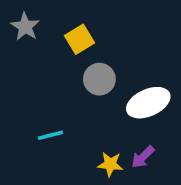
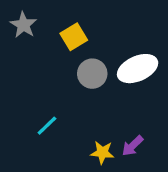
white ellipse: (148, 103) -> (138, 69), moved
cyan line: (51, 135) -> (47, 126), turned -30

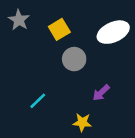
white ellipse: (138, 69) -> (113, 32), moved
purple arrow: (133, 146) -> (101, 93), moved

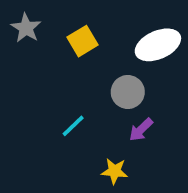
gray circle: (74, 59) -> (128, 92), moved
cyan line: (38, 101) -> (73, 126), moved

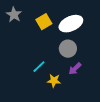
white ellipse: (158, 45) -> (71, 24), moved
yellow star: (115, 171) -> (54, 81), moved

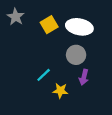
white ellipse: (71, 24) -> (79, 27), turned 35
purple arrow: (75, 69) -> (84, 77), turned -32

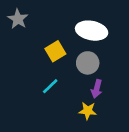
yellow square: (49, 25) -> (55, 51), moved
yellow star: (60, 91) -> (88, 111), moved

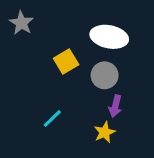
cyan line: (50, 86) -> (52, 118), moved
yellow star: (88, 111) -> (105, 132), turned -30

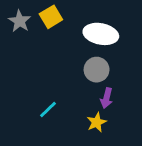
yellow square: (66, 61) -> (51, 17), moved

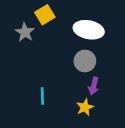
gray star: (20, 21) -> (25, 32), moved
cyan line: (48, 110) -> (42, 96), turned -48

